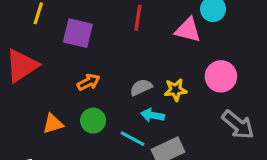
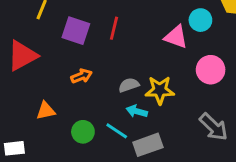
red line: (138, 18) -> (114, 28), moved
pink circle: (221, 76) -> (211, 70), moved
yellow star: (175, 90) -> (160, 90), size x1.4
green circle: (93, 121) -> (83, 132), moved

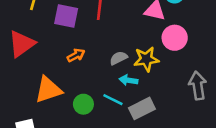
pink circle: (211, 70) -> (175, 38), moved
orange triangle: (46, 111) -> (48, 90), size x1.6
gray arrow: (214, 127) -> (198, 86), turned -136

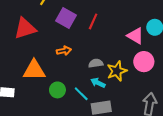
yellow star: (146, 59) -> (117, 71), turned -30

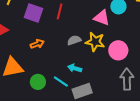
pink circle: (144, 62) -> (118, 50), moved
gray semicircle: (96, 63) -> (74, 40), moved
yellow star: (117, 71) -> (95, 42), moved, turned -30

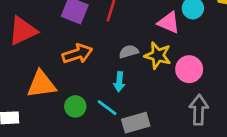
orange arrow: (37, 44) -> (77, 54), size x1.5
cyan arrow: (75, 68) -> (119, 82), moved, turned -104

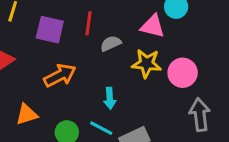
gray semicircle: (129, 52) -> (111, 43), moved
orange triangle: (41, 84) -> (27, 114), size x0.7

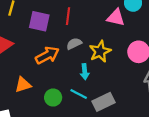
gray semicircle: (111, 43) -> (74, 44), moved
yellow star: (147, 63) -> (100, 51), moved, turned -30

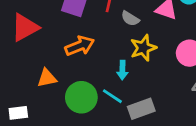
gray semicircle: (74, 44) -> (130, 19), moved, turned -128
green circle: (53, 98) -> (81, 97), size x1.5

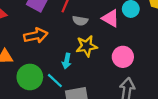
gray semicircle: (130, 19) -> (80, 21), turned -32

